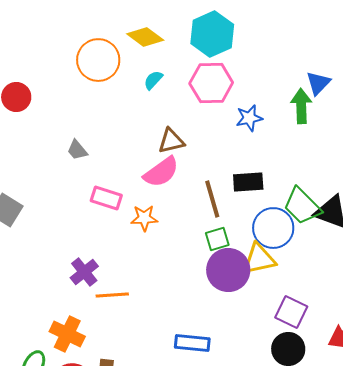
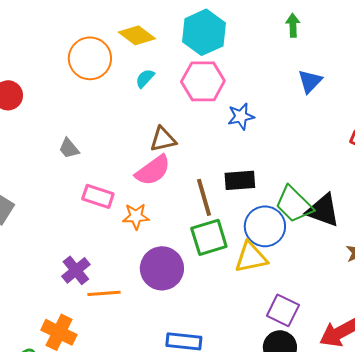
green arrow: (301, 106) -> (293, 25), moved, size x0.7
green square: (217, 239) -> (209, 237), size x1.5
purple circle: (228, 270) -> (162, 268), moved

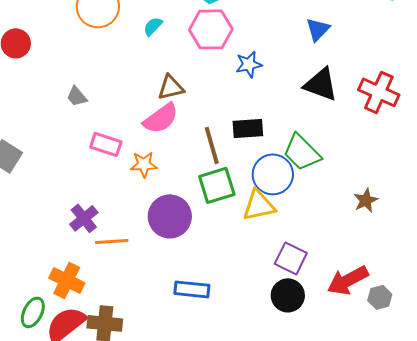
black triangle: (323, 210) -> (321, 84), moved

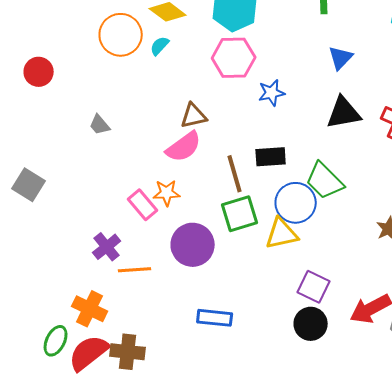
cyan semicircle: (153, 26) -> (160, 46), moved
black triangle: (321, 84) -> (344, 113), turned -30
pink rectangle: (106, 144) -> (143, 205), moved, turned 32

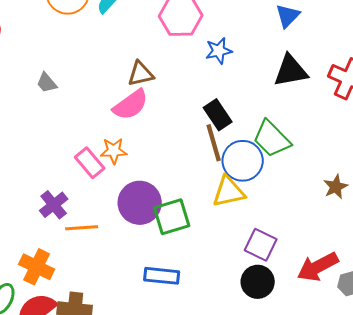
black rectangle: (271, 157) -> (218, 115), turned 60
brown line: (235, 174) -> (214, 143), moved
green square: (240, 214) -> (172, 217), moved

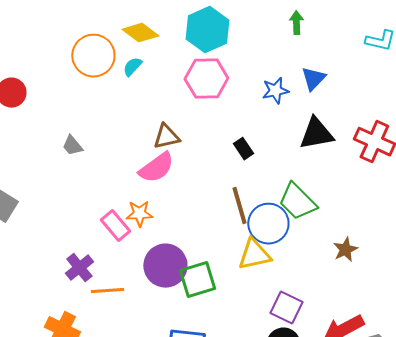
blue star: (219, 51) -> (275, 91), moved
black rectangle: (218, 115) -> (243, 149), moved, size x0.7
brown star: (336, 187) -> (345, 250), moved

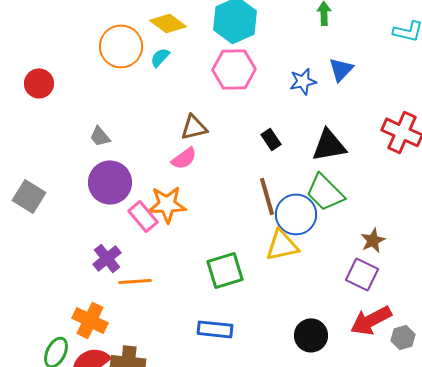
black triangle: (316, 134) -> (329, 145), moved
pink semicircle: (156, 168) -> (184, 158), size x0.7
orange star: (139, 214) -> (167, 204), size x1.4
purple circle: (165, 266) -> (110, 182), moved
purple square: (286, 308) -> (362, 274), moved

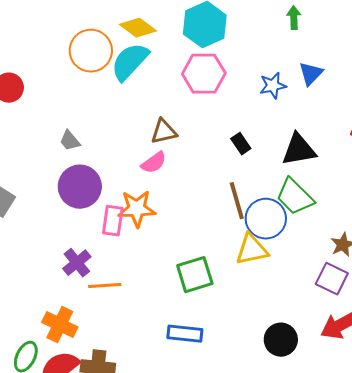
cyan semicircle: (160, 57) -> (130, 62), size x2.0
pink rectangle: (143, 216) -> (113, 221), turned 48

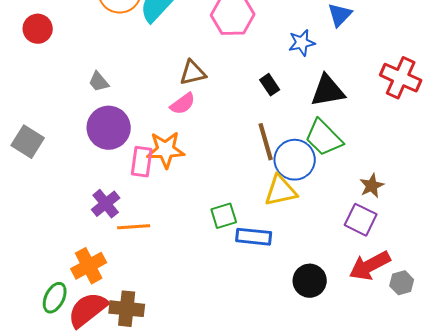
blue star: (273, 86) -> (302, 43), moved
green square: (195, 275) -> (224, 216), size x0.7
orange cross: (60, 325) -> (89, 266), turned 36
blue rectangle: (185, 334) -> (254, 237), moved

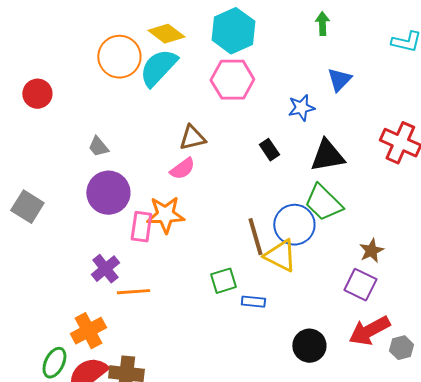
brown line: (266, 142) -> (255, 237), moved
yellow triangle: (281, 191) -> (280, 256), turned 39
blue rectangle: (254, 237) -> (253, 302), size x0.7

